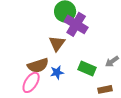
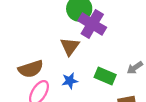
brown semicircle: (38, 65) -> (31, 69), moved

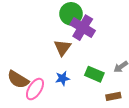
brown semicircle: (31, 69) -> (18, 79), moved, turned 50

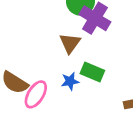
green rectangle: (94, 74) -> (92, 72), moved

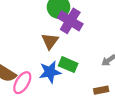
blue star: (70, 81) -> (50, 72), size x1.5

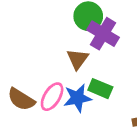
pink ellipse: (22, 83) -> (52, 97), moved

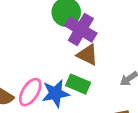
brown triangle: (78, 59) -> (87, 55), moved, turned -40

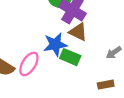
blue star: (56, 93) -> (55, 44), moved

